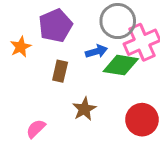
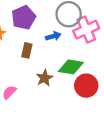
green diamond: (121, 65) -> (71, 67), moved

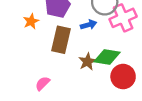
brown rectangle: (27, 50) -> (61, 40), size x1.6
brown star: (44, 78) -> (87, 62), moved

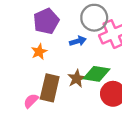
orange star: (31, 21) -> (39, 52), moved
brown rectangle: (61, 40) -> (50, 88), moved

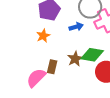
brown rectangle: (50, 88) -> (52, 67), size x0.6
pink semicircle: (31, 101) -> (36, 78), size x1.5

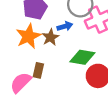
orange star: (43, 36) -> (28, 36), size x1.6
brown star: (75, 59) -> (50, 37), moved

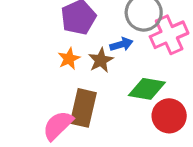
orange star: (28, 36) -> (69, 59), size x0.6
brown rectangle: (38, 70) -> (83, 108), size x1.6

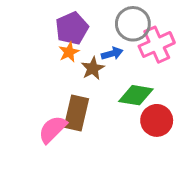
orange star: (69, 59) -> (69, 52), moved

